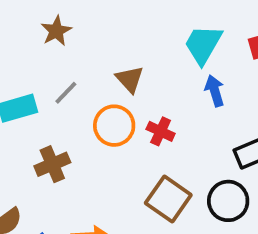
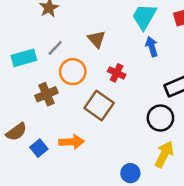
orange circle: (114, 126) -> (73, 72), moved
brown square: (168, 199) -> (99, 105), moved

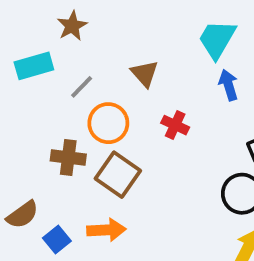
cyan rectangle: (24, 58) -> (34, 66), moved
brown cross: (46, 94) -> (68, 157), turned 30
brown square: (99, 105) -> (118, 175), moved

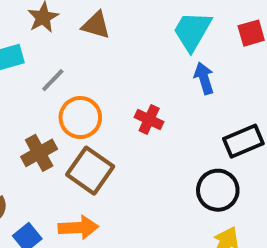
brown triangle: (145, 74) -> (96, 25), moved, turned -32
brown cross: (68, 157) -> (39, 153), turned -36

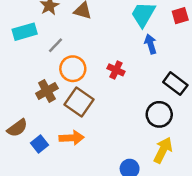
black rectangle: (243, 141) -> (175, 84), turned 60

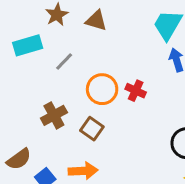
orange circle: (73, 69) -> (102, 89), moved
brown square: (79, 102) -> (92, 129), size x0.7

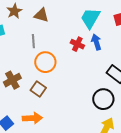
gray line: (64, 61) -> (33, 41), moved, turned -48
red cross: (136, 91) -> (77, 44), moved

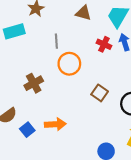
brown triangle: (41, 15) -> (83, 13), moved
brown square: (38, 89) -> (100, 93), moved

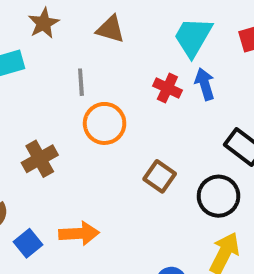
brown triangle: (83, 13) -> (110, 29), moved

